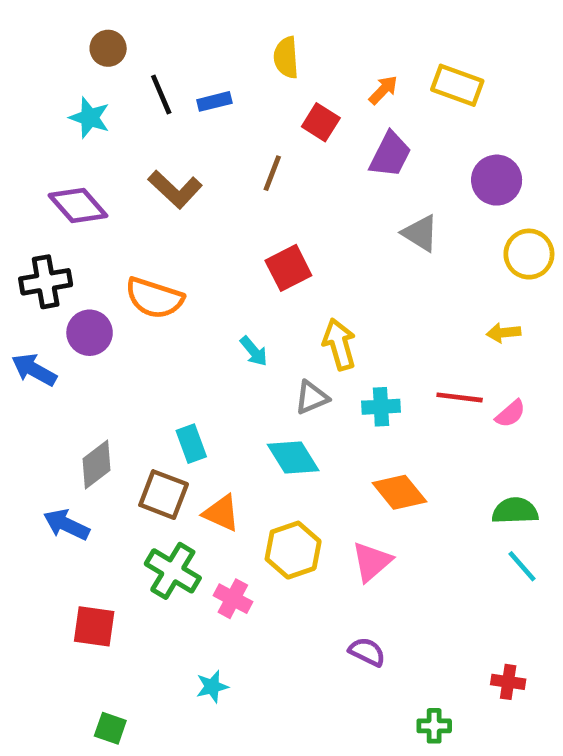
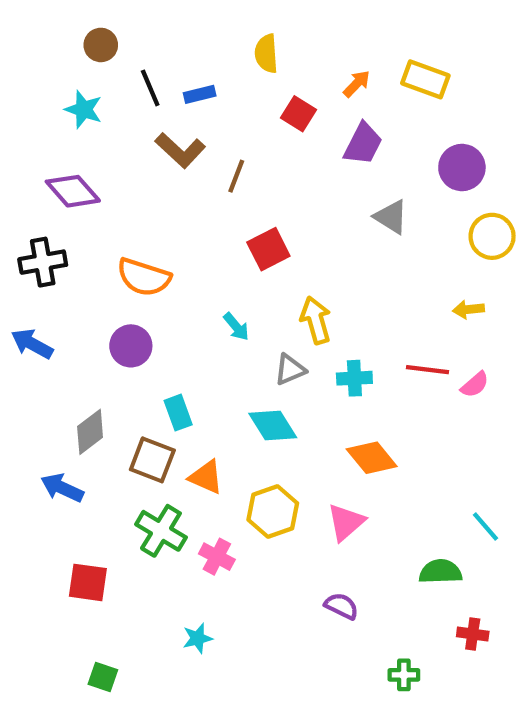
brown line: (272, 173) -> (236, 176), moved
brown L-shape: (175, 189) -> (180, 150), moved
purple circle: (90, 333) -> (131, 346), moved
green semicircle: (515, 511) -> (440, 572), moved

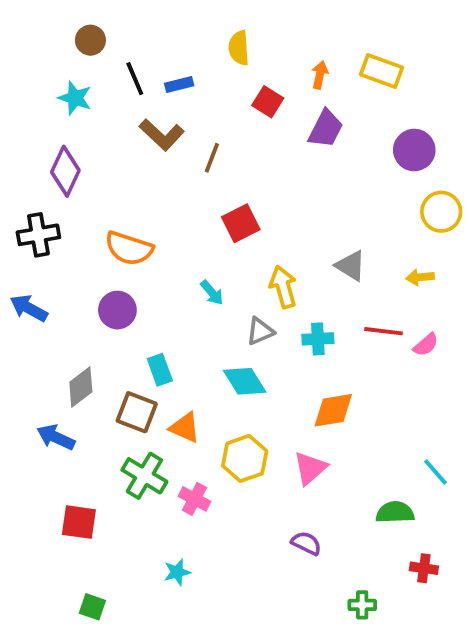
orange arrow: (357, 84) -> (320, 75), turned -32
purple diamond: (73, 191) -> (65, 171), turned 66
gray triangle: (391, 217) -> (351, 266), moved
orange diamond: (372, 458) -> (333, 410), turned -60

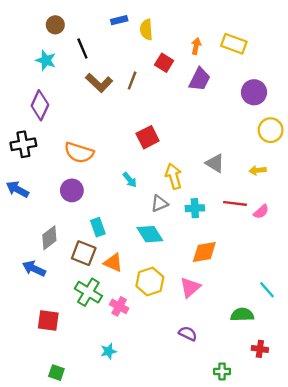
blue rectangle: (179, 84) -> (119, 20), moved
brown line: (212, 158) -> (132, 80), moved

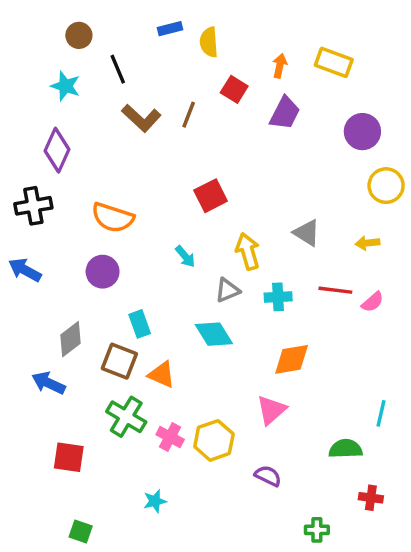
yellow hexagon: (150, 282) -> (214, 440), moved
cyan line: (267, 290) -> (381, 413), turned 54

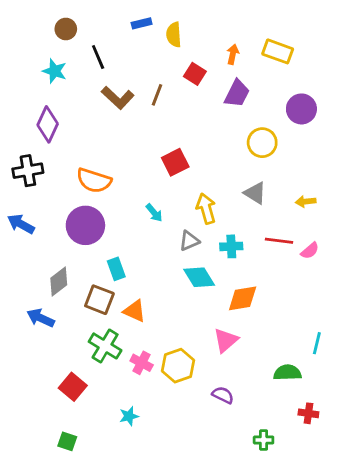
yellow circle: (386, 186) -> (262, 143), moved
purple circle: (103, 272) -> (85, 225), size x1.4
cyan diamond: (214, 334) -> (199, 277), moved
red square: (69, 457) -> (73, 387), moved, turned 32

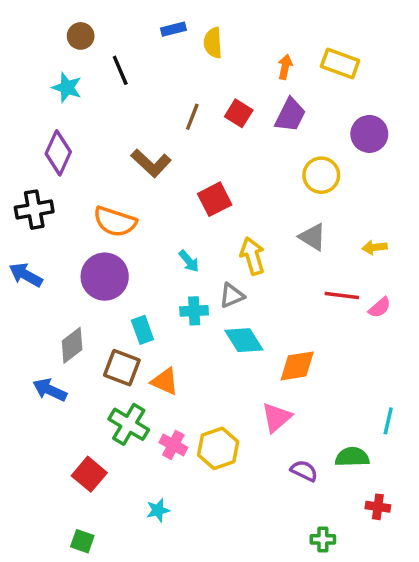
red square: (195, 74) -> (239, 113), moved
brown L-shape: (118, 98) -> (151, 163), moved
cyan cross: (231, 246) -> (194, 311), moved
purple semicircle: (223, 395) -> (304, 471), moved

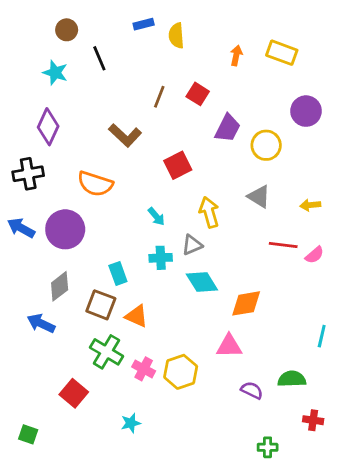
purple trapezoid: (290, 115) -> (228, 128), moved
purple circle: (105, 277) -> (65, 229), moved
pink triangle: (277, 417) -> (229, 346), turned 40
cyan line: (388, 421) -> (322, 336), moved
green square: (82, 541) -> (28, 434), moved

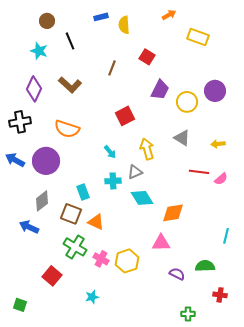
orange arrow: (236, 55) -> (169, 15), moved, turned 48
red square: (198, 94) -> (147, 57), moved
purple circle: (306, 111) -> (215, 91), moved
brown L-shape: (125, 135) -> (70, 85), moved

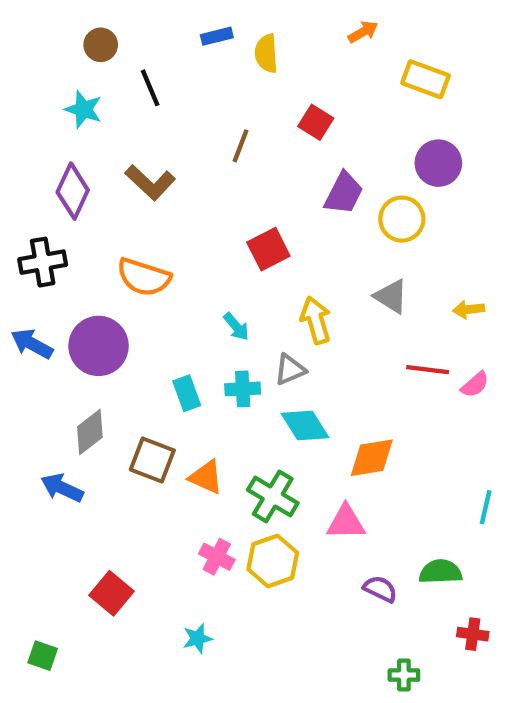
purple circle: (215, 91) -> (438, 163), moved
cyan rectangle: (83, 192) -> (187, 393), moved
green cross: (75, 247) -> (273, 496), moved

